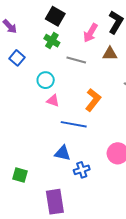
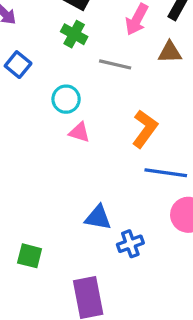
blue line: (74, 124) -> (166, 173), moved

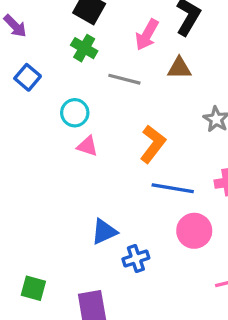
blue triangle: (98, 218) -> (104, 232), turned -36
green square: (30, 256) -> (33, 288), moved

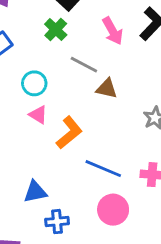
pink arrow: (147, 35) -> (113, 31), turned -72
brown triangle: (179, 68) -> (107, 89), moved
orange L-shape: (153, 144) -> (69, 133), moved

